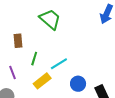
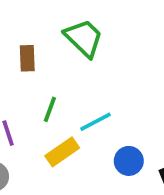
brown rectangle: (18, 41) -> (27, 58), moved

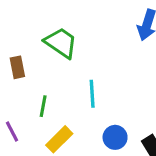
cyan line: (95, 122) -> (92, 94), moved, turned -56

